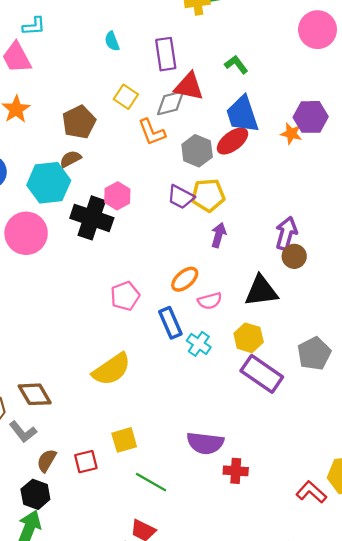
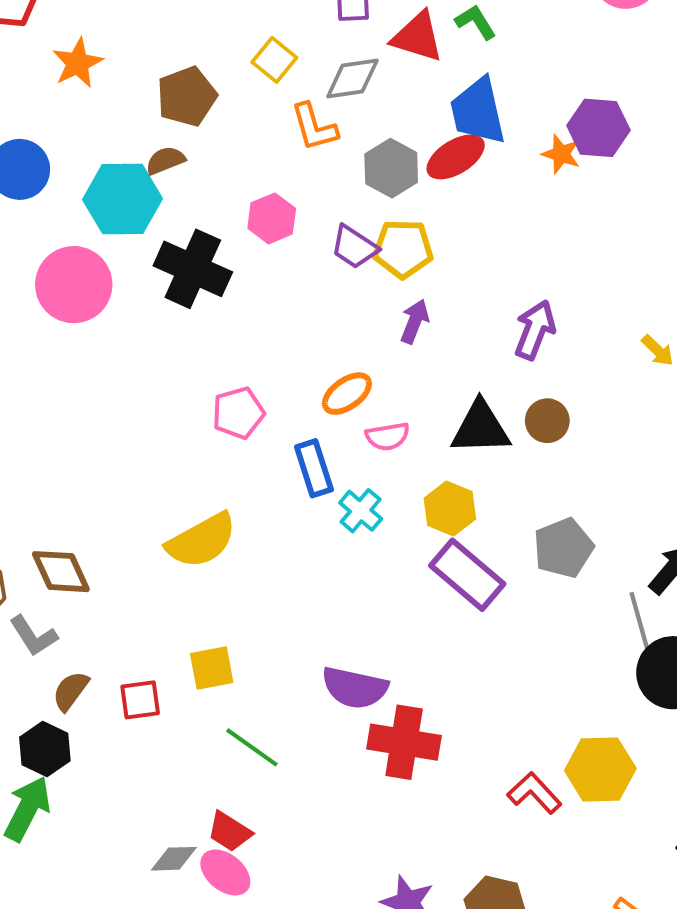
red triangle: (189, 86) -> (417, 37), moved
pink hexagon: (117, 196) -> (272, 218), moved
brown circle: (294, 256) -> (547, 421), moved
red cross: (236, 471) -> (404, 742), size x1.6

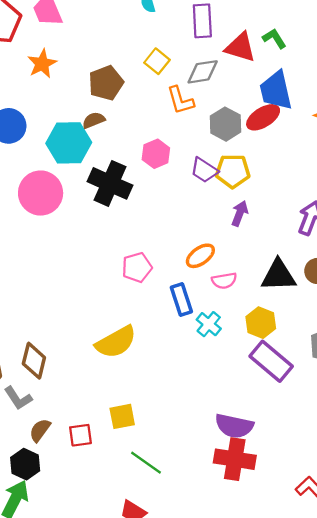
brown diamond: (61, 572) -> (34, 361), turned 39
purple semicircle: (355, 688) -> (234, 426), moved

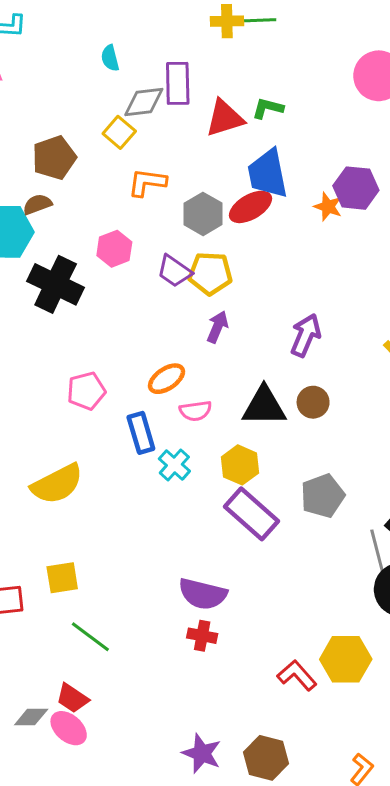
green L-shape: (274, 38) -> (268, 108), turned -45
red triangle: (240, 47) -> (225, 118), turned -36
gray diamond: (203, 72) -> (144, 102), moved
orange L-shape: (180, 100) -> (147, 182), turned 112
red cross: (235, 459) -> (202, 636), size x0.6

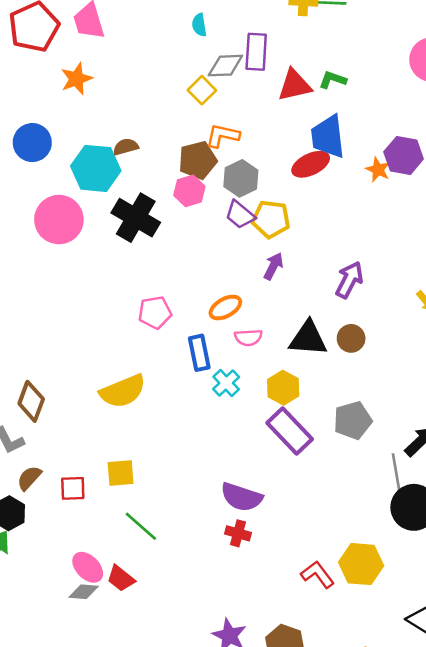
brown pentagon: (54, 158) -> (198, 160), moved
gray hexagon: (203, 214) -> (241, 178), moved
pink ellipse: (69, 728) -> (88, 567), moved

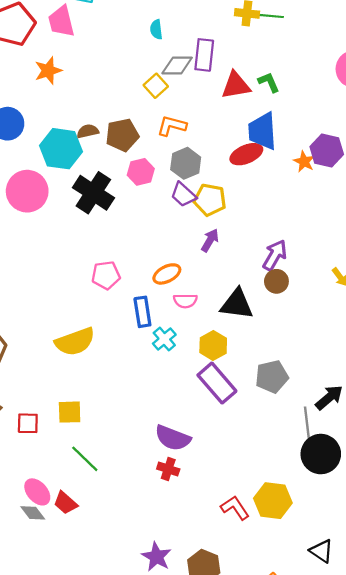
green L-shape: (333, 80) -> (269, 82), turned 45
brown pentagon: (198, 160) -> (122, 135), moved
brown circle: (351, 338) -> (276, 281), moved
gray diamond: (84, 592) -> (33, 513), turned 45

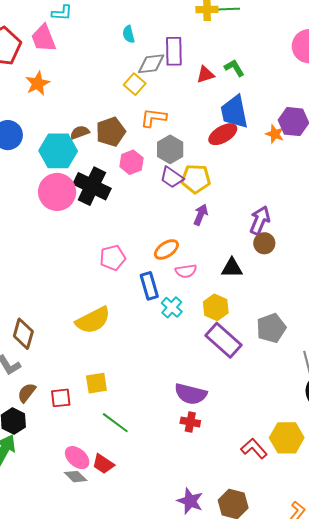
red triangle: (236, 85) -> (205, 75), size x0.7
pink circle: (27, 191) -> (57, 192), moved
black triangle: (237, 304) -> (232, 268), size x0.7

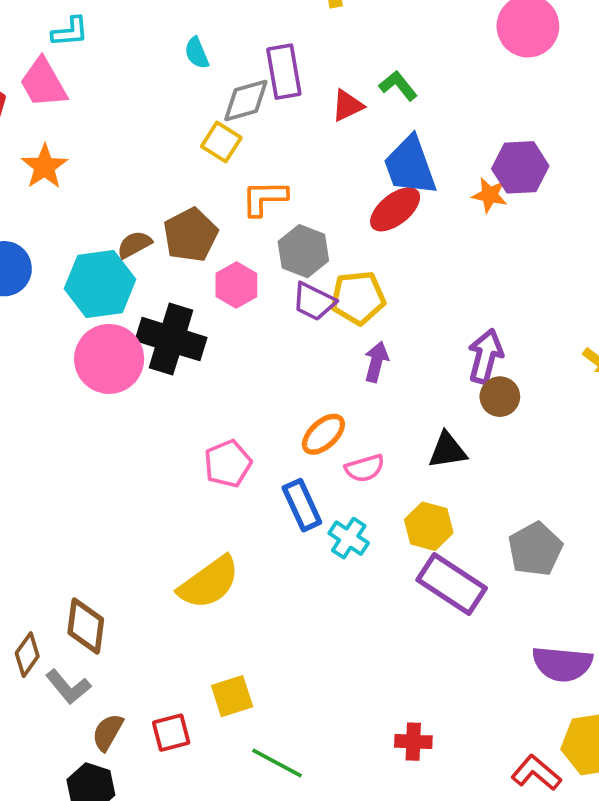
purple semicircle: (191, 394) -> (562, 664), moved

